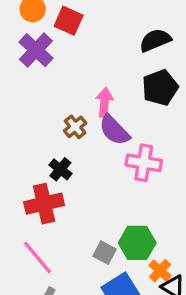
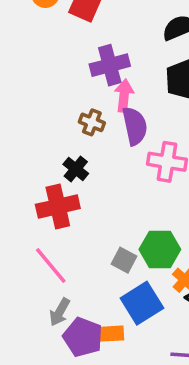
purple cross: (36, 50) -> (110, 65), moved, turned 32
brown cross: (75, 127) -> (92, 122), turned -30
purple semicircle: (114, 130) -> (135, 126), turned -148

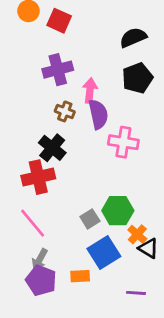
purple cross: (110, 65) -> (58, 70), moved
black cross: (76, 169) -> (52, 148), size x1.4
gray square: (124, 260) -> (90, 219), turned 30
purple pentagon: (83, 337) -> (41, 280), moved

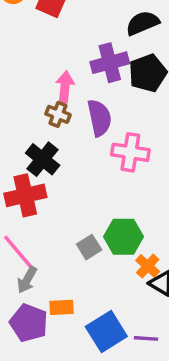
purple cross: (58, 70) -> (110, 63), moved
pink arrow: (90, 91) -> (65, 87), moved
blue square: (104, 252) -> (106, 332), moved
gray arrow: (40, 259) -> (27, 280), moved
orange rectangle: (80, 276) -> (61, 307), moved

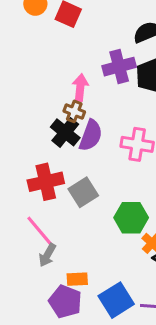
purple semicircle: (99, 118) -> (91, 135), moved, turned 32
black cross: (43, 159) -> (65, 132), moved
gray square: (89, 247) -> (83, 192), moved, size x1.4
purple pentagon: (29, 323) -> (65, 302), moved

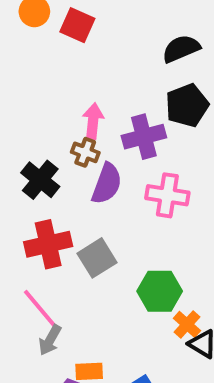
purple cross: (119, 67) -> (144, 137), moved
black cross: (65, 132) -> (40, 180), moved

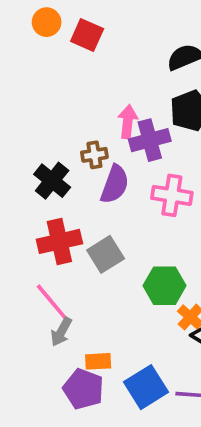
pink arrow: (93, 121) -> (128, 122), moved
brown cross: (85, 152) -> (94, 155), turned -30

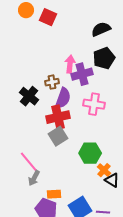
red cross: (59, 241) -> (58, 117), moved

